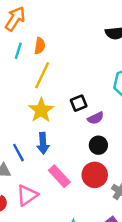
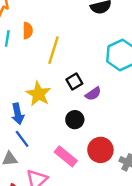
yellow line: (42, 75) -> (54, 50), moved
blue arrow: (43, 143) -> (18, 114), moved
black circle: (98, 145) -> (75, 120), moved

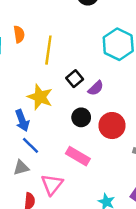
red circle: (100, 150) -> (112, 126), moved

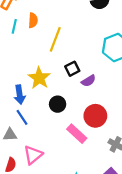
black circle: (81, 117) -> (58, 104), moved
pink rectangle: (78, 156) -> (77, 134), moved

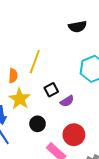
orange semicircle: (33, 20) -> (13, 76), moved

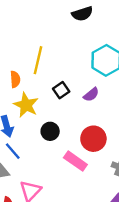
purple semicircle: (67, 101) -> (91, 95), moved

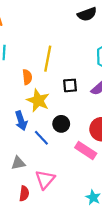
black square: (61, 90) -> (70, 85), turned 32
blue line: (13, 151) -> (41, 138), moved

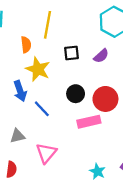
black circle: (61, 124) -> (76, 94), moved
pink rectangle: (86, 150) -> (89, 122), turned -45
red semicircle: (24, 194) -> (11, 169), moved

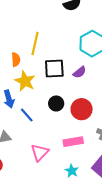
black square: (71, 53) -> (54, 69), size x1.5
pink rectangle: (89, 122) -> (73, 142), moved
pink triangle: (46, 153) -> (40, 152), moved

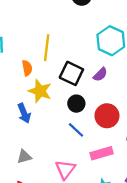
black square: (54, 69) -> (71, 73), turned 35
black circle: (56, 103) -> (76, 104), moved
blue line: (27, 115) -> (76, 130), moved

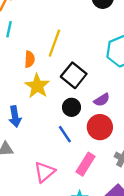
purple semicircle: (100, 74) -> (102, 100), moved
blue arrow: (24, 113) -> (15, 117), moved
pink rectangle: (102, 153) -> (85, 164), turned -55

